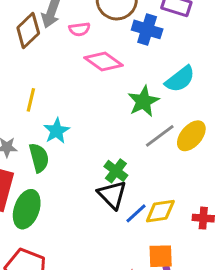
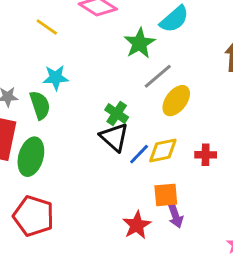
yellow line: (31, 100) -> (47, 27), moved, turned -65
cyan star: (56, 131) -> (56, 78), turned 30
yellow ellipse: (191, 136) -> (176, 101), moved

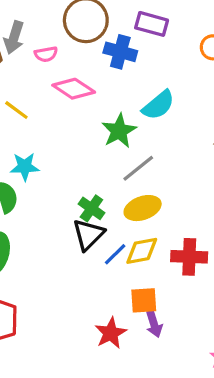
yellow ellipse: (176, 101) -> (143, 208), moved, turned 32
black triangle: (114, 137) -> (88, 235), turned 32
red cross: (206, 155) -> (189, 257), size x1.5

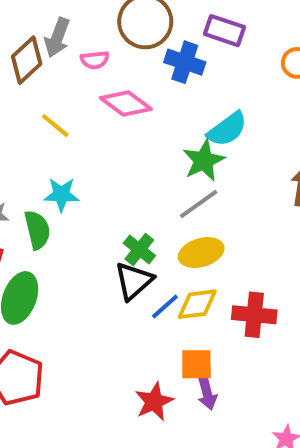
green star: (119, 131) -> (204, 161), moved

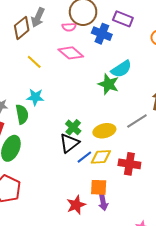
pink semicircle: (95, 60) -> (69, 27), moved
green star: (204, 161) -> (108, 84), turned -30
gray line: (199, 204) -> (137, 121), moved

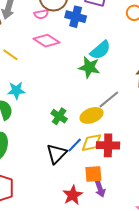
gray line: (137, 121) -> (109, 99), moved
black triangle: (69, 143) -> (57, 154), moved
red cross: (129, 164) -> (108, 145), moved

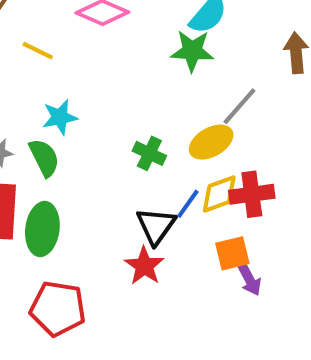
red star: (73, 195) -> (144, 266), moved

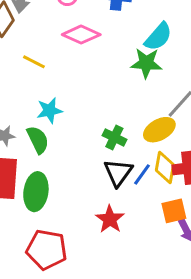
yellow diamond: (219, 194) -> (165, 168), turned -60
black triangle: (156, 226) -> (118, 173), moved

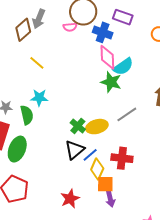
pink diamond: (81, 35) -> (107, 57), moved, turned 50
yellow ellipse: (159, 130) -> (97, 127), moved
yellow diamond: (165, 168) -> (97, 169), moved
red star: (110, 219) -> (70, 199), moved

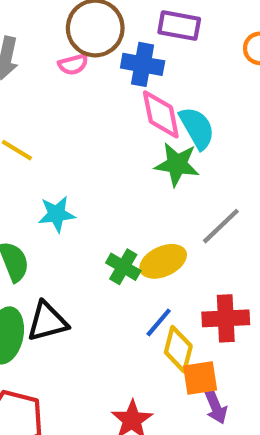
cyan semicircle: (123, 67) -> (197, 128), turned -75
cyan star: (39, 98) -> (57, 214), moved
black triangle: (75, 150) -> (47, 322), moved, turned 35

